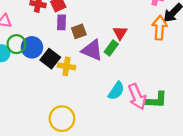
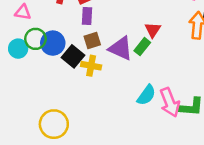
brown square: (79, 31) -> (92, 41), moved
yellow circle: (62, 119) -> (54, 124), moved

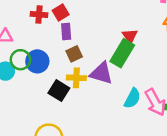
green rectangle: (142, 47) -> (122, 53), size x1.6
purple triangle: (121, 48) -> (101, 73), moved
black square: (73, 56) -> (59, 91), moved

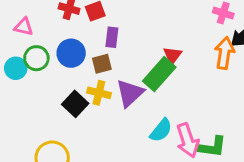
purple rectangle: (66, 31) -> (112, 37), moved
blue circle: (37, 61) -> (71, 53), moved
purple triangle: (101, 73) -> (130, 93), turned 50

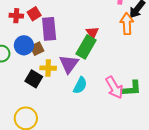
purple rectangle: (112, 37) -> (49, 29), size x1.6
brown square: (102, 64) -> (37, 49), moved
cyan semicircle: (161, 130) -> (80, 85), moved

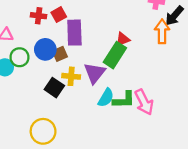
red triangle: (92, 33) -> (123, 39), turned 40
green L-shape: (131, 89) -> (124, 100), moved

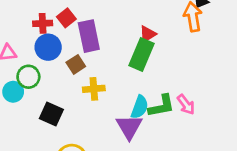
blue circle: (45, 49) -> (48, 47), moved
purple triangle: (95, 73) -> (129, 127), moved
black square: (54, 88) -> (51, 114), moved
pink arrow: (144, 102) -> (186, 105), size x0.7

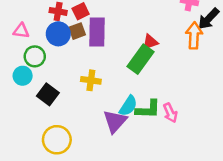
brown square: (76, 64) -> (77, 31), moved
cyan circle: (13, 92) -> (23, 76), moved

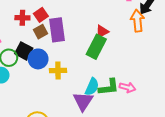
blue circle: (58, 34) -> (38, 59), moved
black square: (48, 94) -> (24, 51), moved
pink arrow: (170, 113) -> (127, 87), turned -42

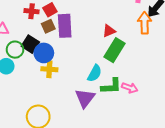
green rectangle: (96, 47) -> (114, 50), moved
yellow cross: (58, 70) -> (49, 69), moved
cyan semicircle: (92, 87) -> (95, 73), moved

